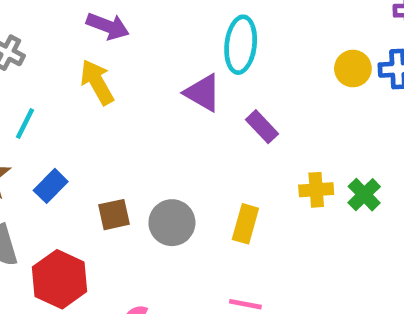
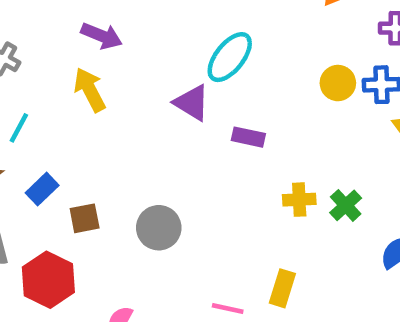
cyan ellipse: (241, 45) -> (230, 57), turned 30
purple rectangle: (262, 127) -> (248, 137), turned -36
brown square: (114, 215) -> (85, 218), moved
yellow rectangle: (245, 224) -> (282, 288), moved

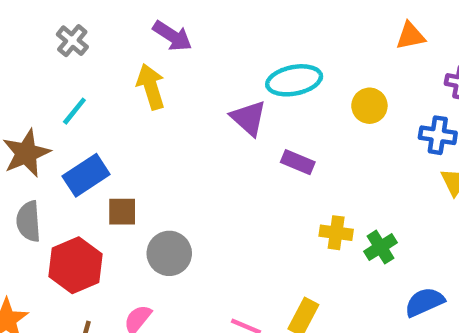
cyan ellipse: (230, 57) -> (294, 80), turned 30
yellow circle: (338, 83) -> (369, 106), moved
blue rectangle: (42, 189) -> (86, 175), size x1.4
gray circle: (159, 228) -> (169, 253), moved

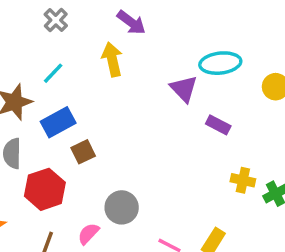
brown square: (122, 212) -> (83, 152), turned -30
gray circle: (169, 253) -> (122, 207), moved

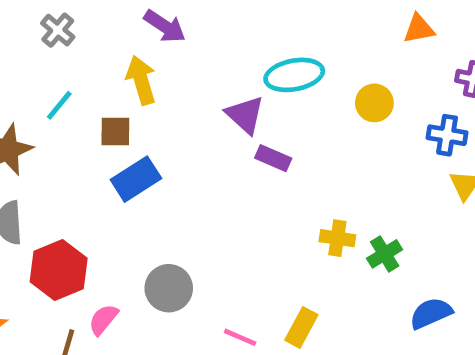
blue rectangle: (58, 122) -> (136, 179), moved
purple rectangle: (218, 125) -> (273, 158), moved
brown square: (83, 152) -> (115, 131), moved, turned 30
pink semicircle: (88, 234) -> (103, 319), moved

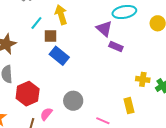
cyan line: (59, 105) -> (36, 23), moved
blue rectangle: (136, 179) -> (59, 56), turned 72
yellow rectangle: (301, 327) -> (129, 106), moved, turned -42

